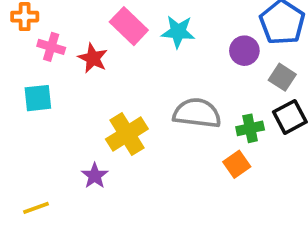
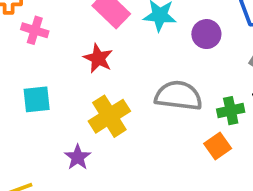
purple circle: (244, 51) -> (206, 34), moved
red star: (93, 58) -> (98, 58), moved
cyan square: (38, 98) -> (37, 99), moved

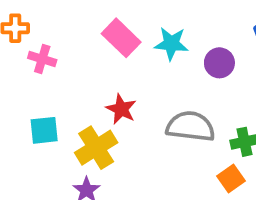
red star: (98, 58) -> (121, 109), moved
yellow cross: (109, 116) -> (96, 148), moved

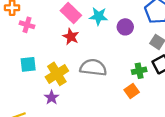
red star: (121, 109) -> (71, 37), moved
gray semicircle: (191, 126) -> (93, 68), moved

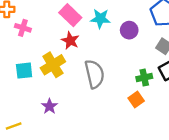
gray semicircle: (93, 68) -> (95, 74), turned 70
yellow cross: (57, 74) -> (53, 65), moved

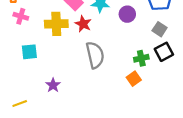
pink cross: (23, 28) -> (21, 16), moved
red star: (70, 41) -> (83, 24), moved
yellow cross: (53, 65) -> (56, 24), moved, turned 30

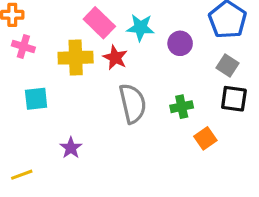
black square: (164, 52) -> (234, 99), turned 36
green cross: (141, 58) -> (182, 107), moved
orange square: (134, 79) -> (205, 138), moved

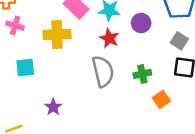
red star: (115, 58) -> (109, 38), moved

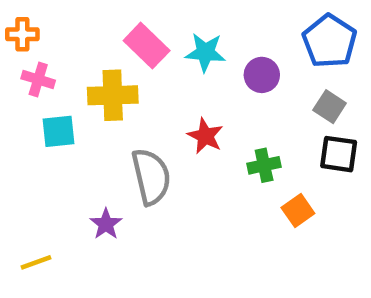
red star: (109, 38) -> (205, 136), moved
cyan square: (25, 68) -> (59, 131), moved
gray semicircle: (103, 71) -> (151, 177), moved

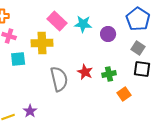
red star: (205, 136) -> (85, 72), moved
purple star: (106, 224) -> (30, 111), moved

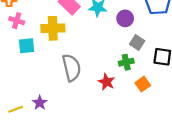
gray square: (138, 48) -> (137, 42), moved
red star: (85, 72) -> (107, 82), moved

